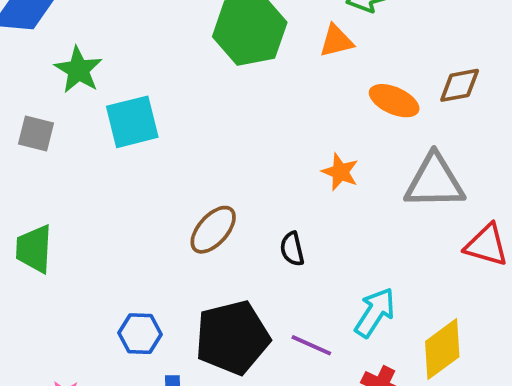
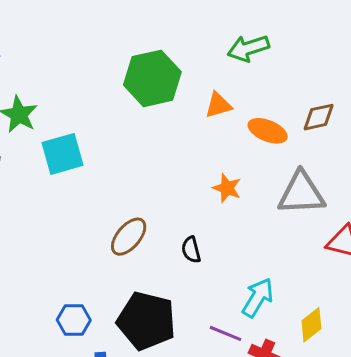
orange triangle: (336, 41) -> (218, 105), moved
black pentagon: (232, 337) -> (146, 321), turned 30
purple line: (311, 345) -> (225, 333), moved
yellow diamond: (442, 349) -> (311, 325), size x0.7

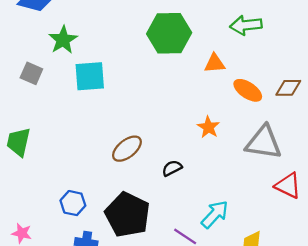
black semicircle: (191, 250) -> (172, 168), turned 66

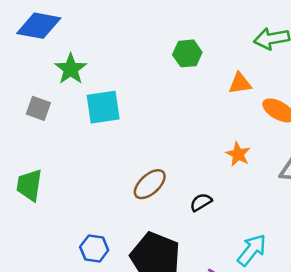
green hexagon: (169, 33) -> (187, 53), size x0.6

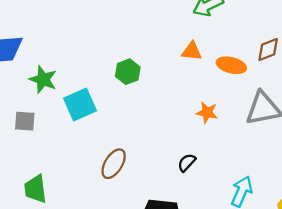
green hexagon: (187, 53) -> (128, 72), moved
orange triangle: (240, 83) -> (192, 51), turned 30
brown ellipse: (150, 184) -> (114, 164), moved

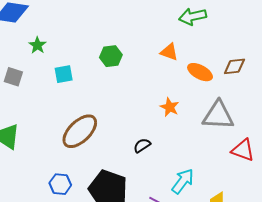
green star: (43, 79) -> (37, 45), size x0.7
cyan square: (80, 104) -> (64, 74), size x0.7
brown ellipse: (114, 164) -> (80, 131), size x1.4

